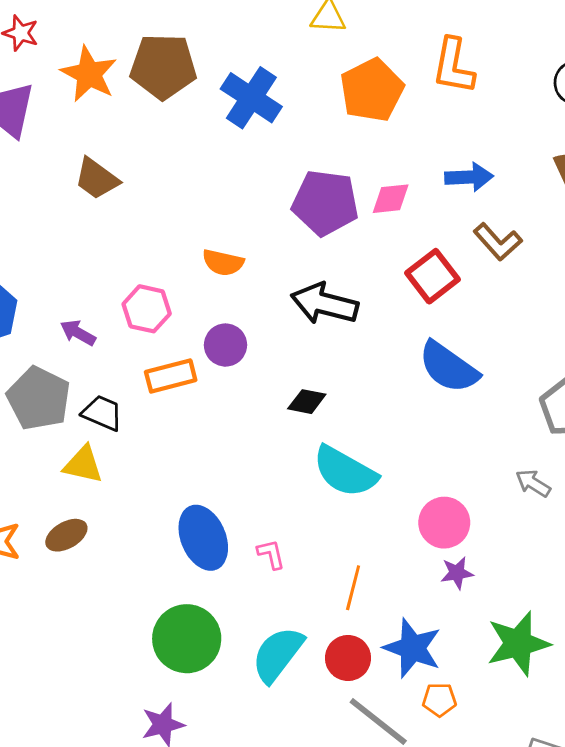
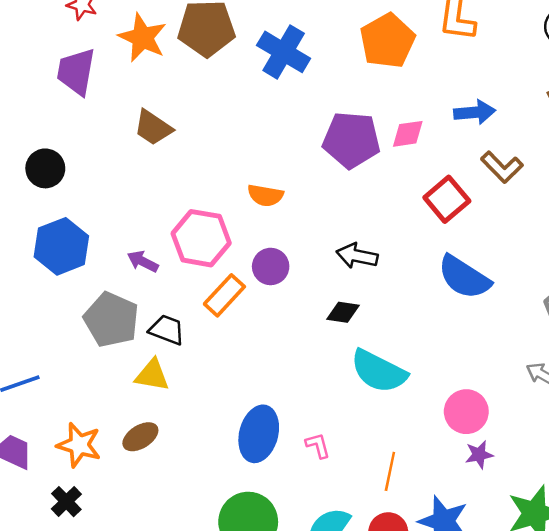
black arrow: (325, 304) -> (357, 256), moved, size x0.7
pink hexagon: (147, 309) -> (201, 238), size x1.4
orange rectangle: (171, 376) -> (224, 295), turned -30
blue ellipse: (203, 538) -> (259, 434), turned 40

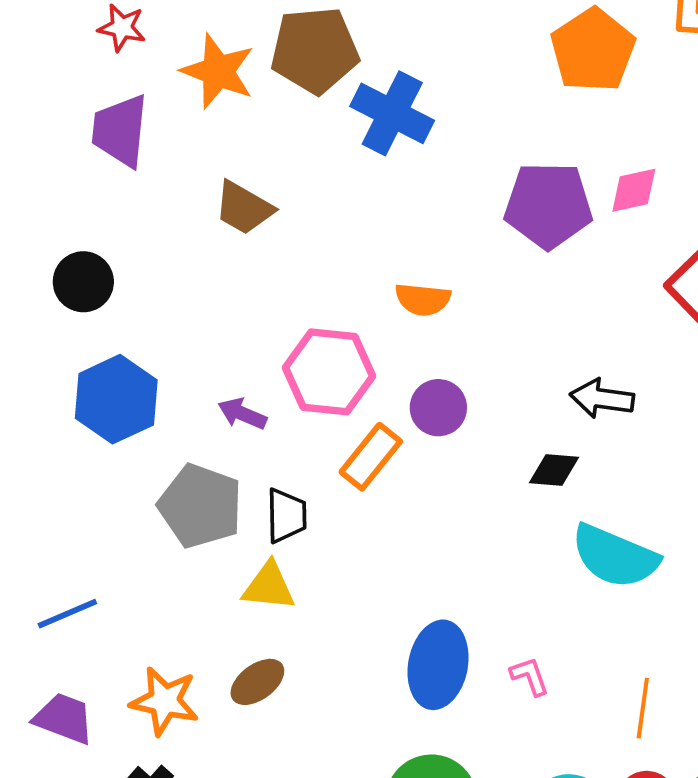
blue cross: (284, 52) -> (392, 113), moved
black arrow: (357, 256) -> (602, 399), moved
black trapezoid: (167, 330) -> (286, 516), turned 72

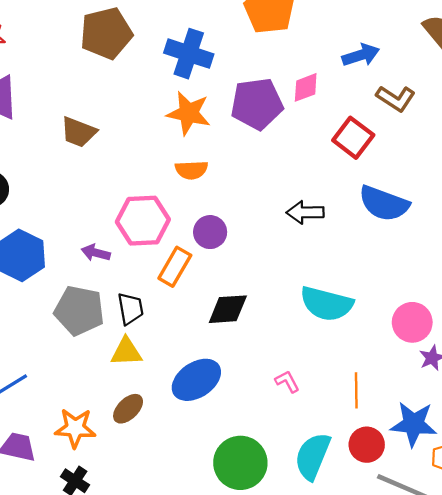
orange star: (218, 71) -> (189, 113), moved
blue cross: (392, 113) -> (189, 54), moved
black diamond: (554, 470) -> (228, 309), moved, size x1.4
blue ellipse: (438, 665) -> (196, 380), moved, turned 54

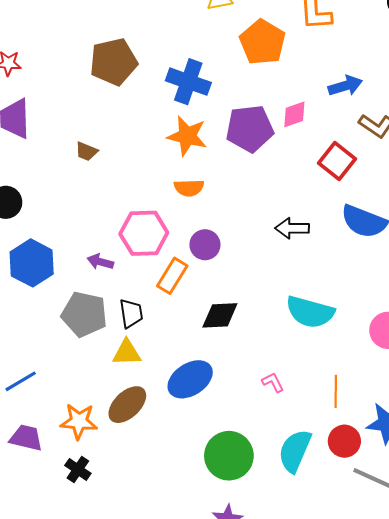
brown trapezoid: (78, 132) -> (86, 151), size x0.7
brown ellipse: (128, 409) -> (127, 405), size x1.4

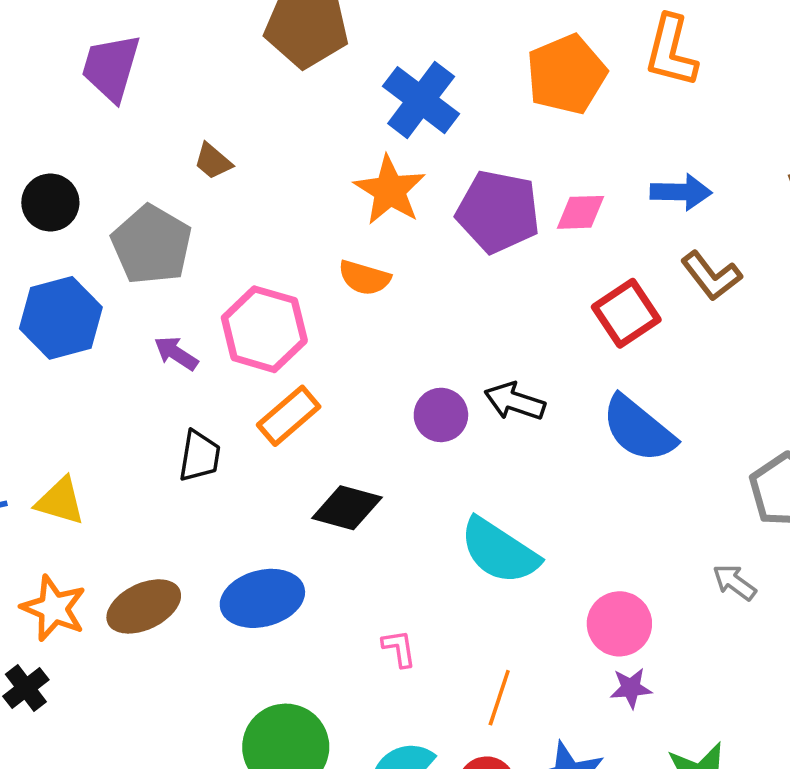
purple circle: (205, 245) -> (441, 415), moved
gray pentagon: (84, 314) -> (152, 245), moved
yellow triangle: (127, 353) -> (60, 501), moved

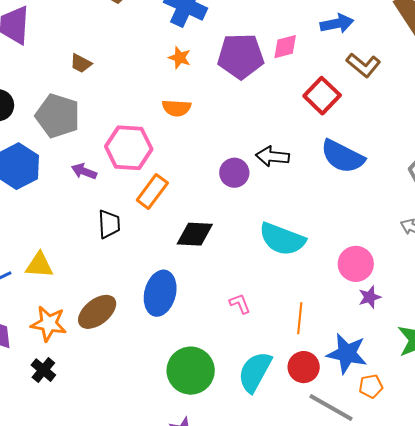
orange star: (390, 190) -> (180, 58), size x0.6
blue ellipse: (262, 598) -> (160, 293), turned -48

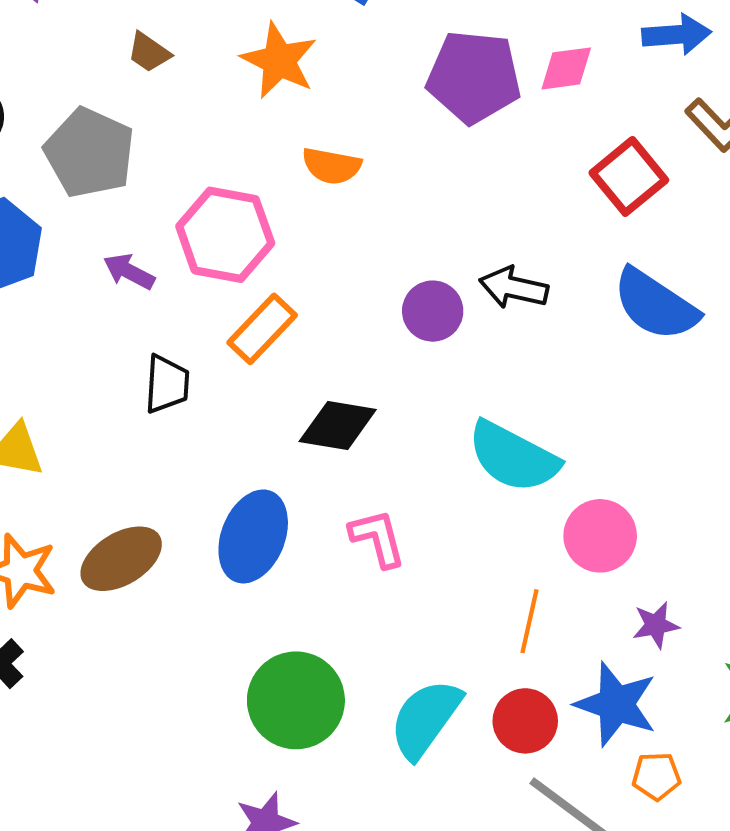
orange star: (180, 58) -> (279, 61), moved, size x1.6
pink circle: (356, 264) -> (600, 536), moved
purple star: (370, 297) -> (656, 625), moved
pink L-shape: (240, 304) -> (378, 538), moved, size x1.4

